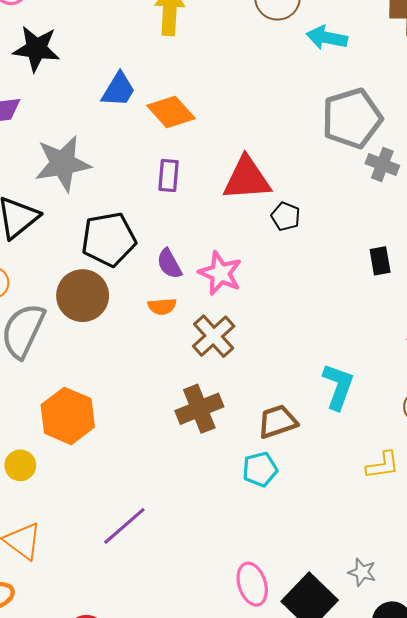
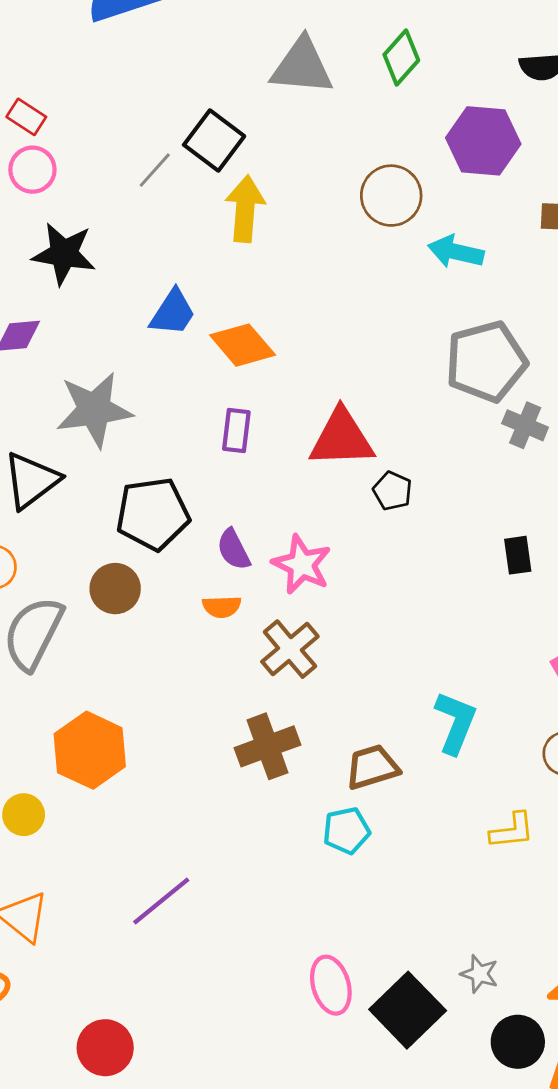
brown circle: (83, 296) -> (115, 589), size x0.7

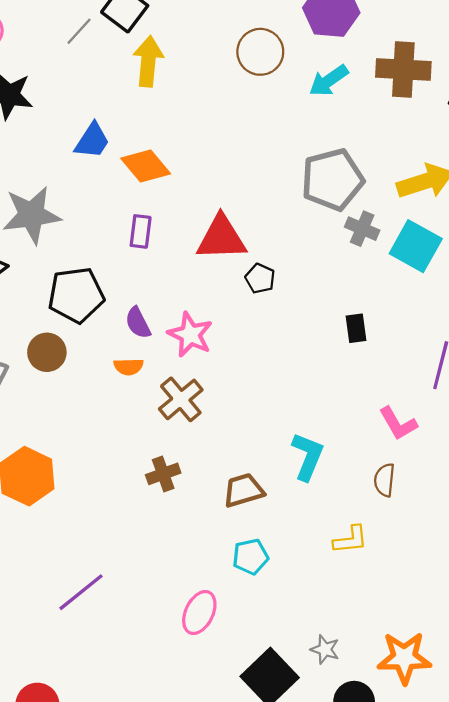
cyan arrow: (456, 252) -> (329, 81), moved, turned -48
brown cross: (268, 746) -> (163, 474), size x0.7
cyan pentagon: (346, 831) -> (250, 557), moved
pink ellipse: (331, 985) -> (199, 612), moved, turned 42

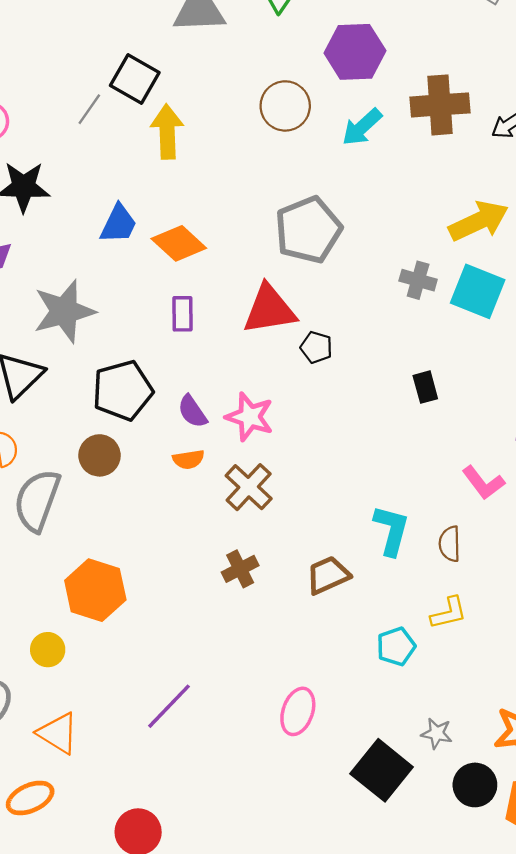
gray pentagon: (332, 180) -> (308, 230), moved
brown semicircle: (384, 480) -> (450, 544), moved
cyan pentagon: (250, 557) -> (396, 646), moved

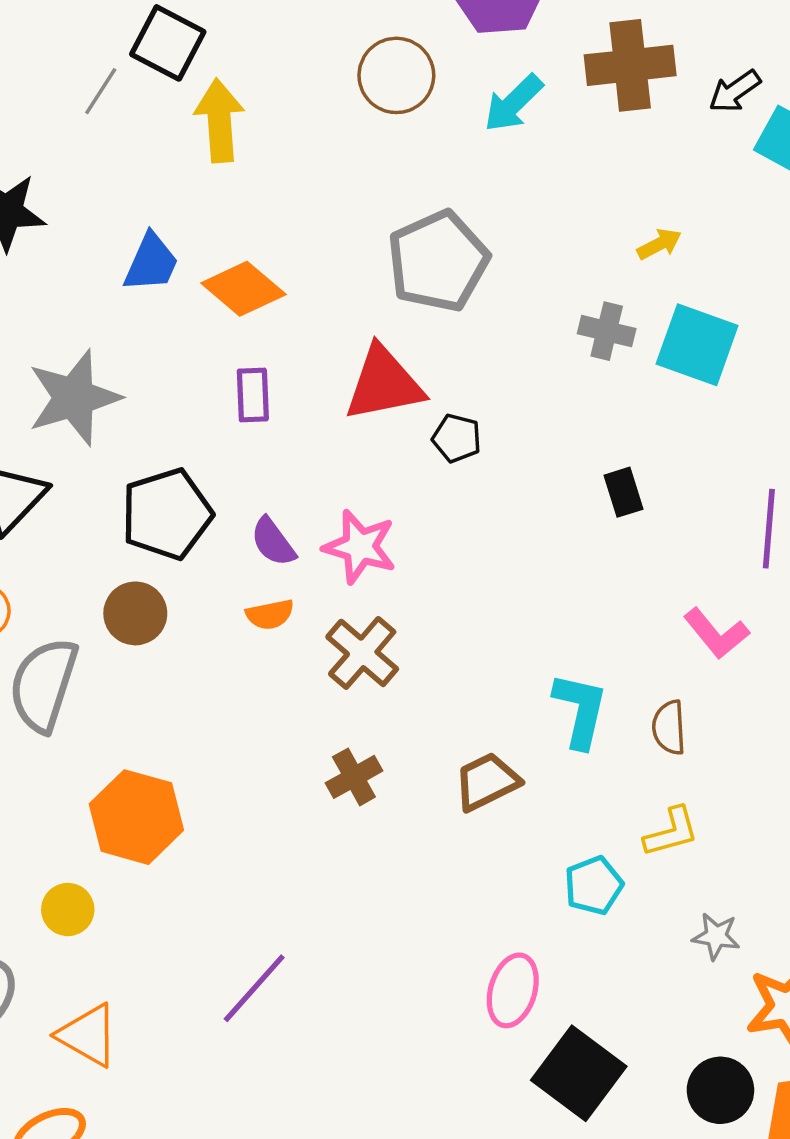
yellow arrow: (479, 221) -> (659, 244), moved, size x0.5
pink ellipse: (298, 711) -> (513, 990), moved
gray star: (437, 733) -> (716, 936), moved

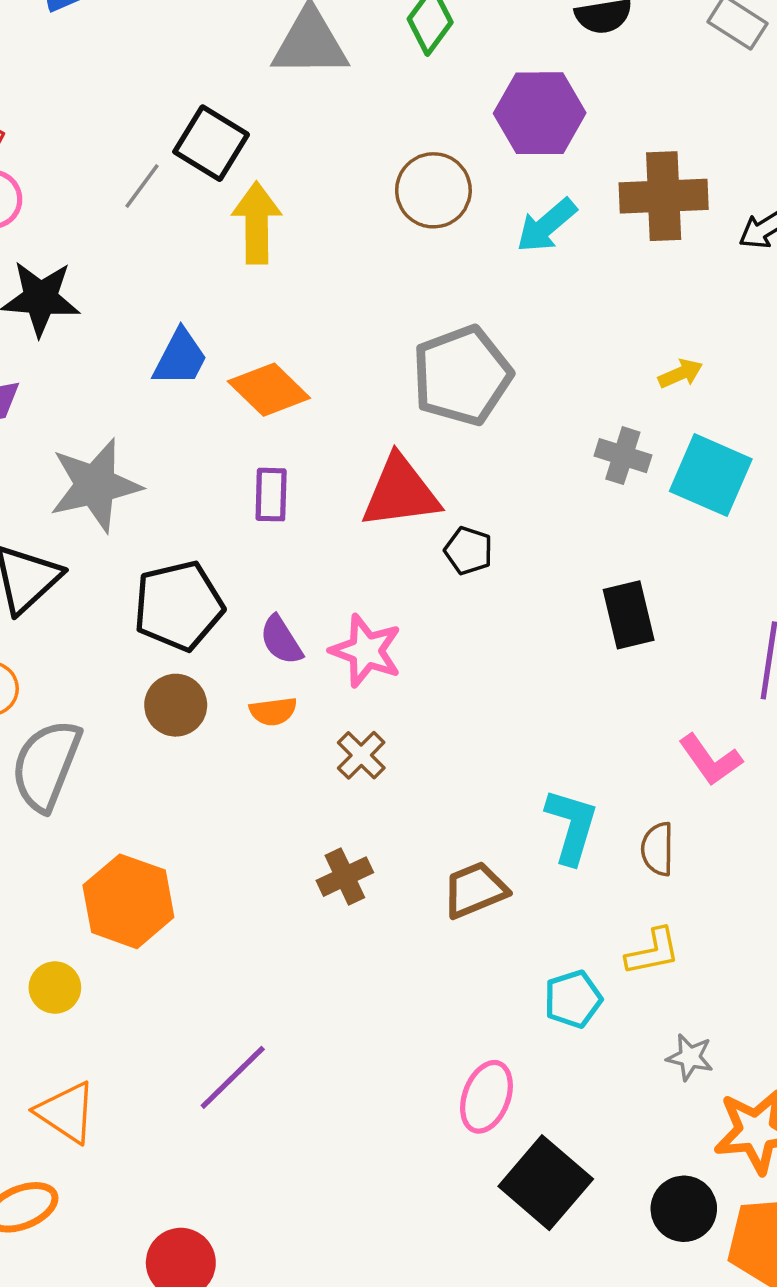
black rectangle: (623, 492) -> (629, 615), size x1.4
brown circle: (135, 613) -> (176, 705), moved
brown cross: (362, 653) -> (361, 755), size x0.7

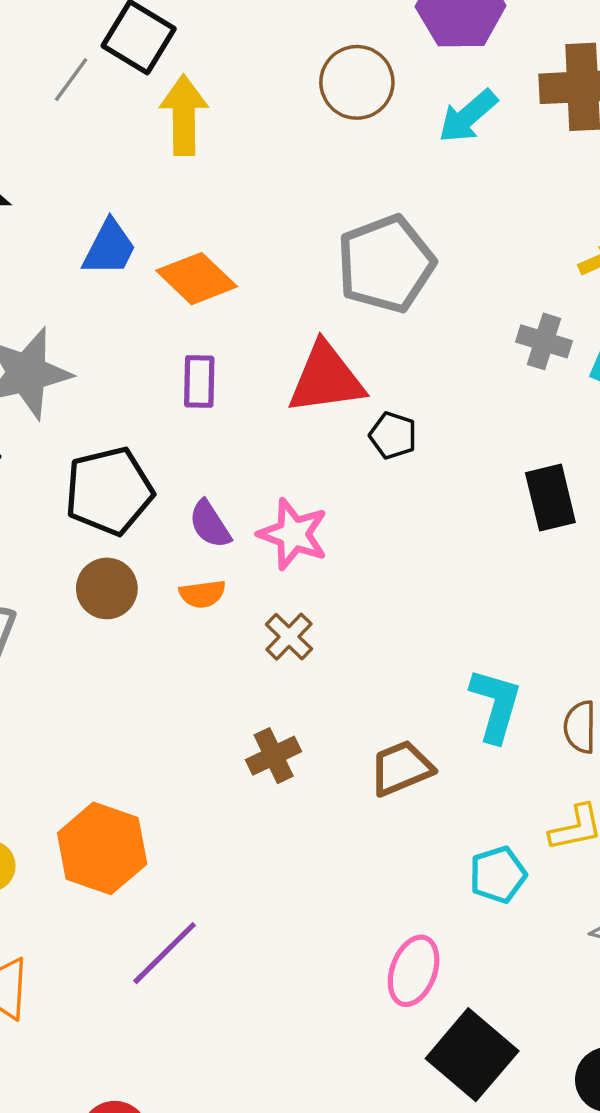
orange hexagon: (128, 901) -> (102, 848), moved

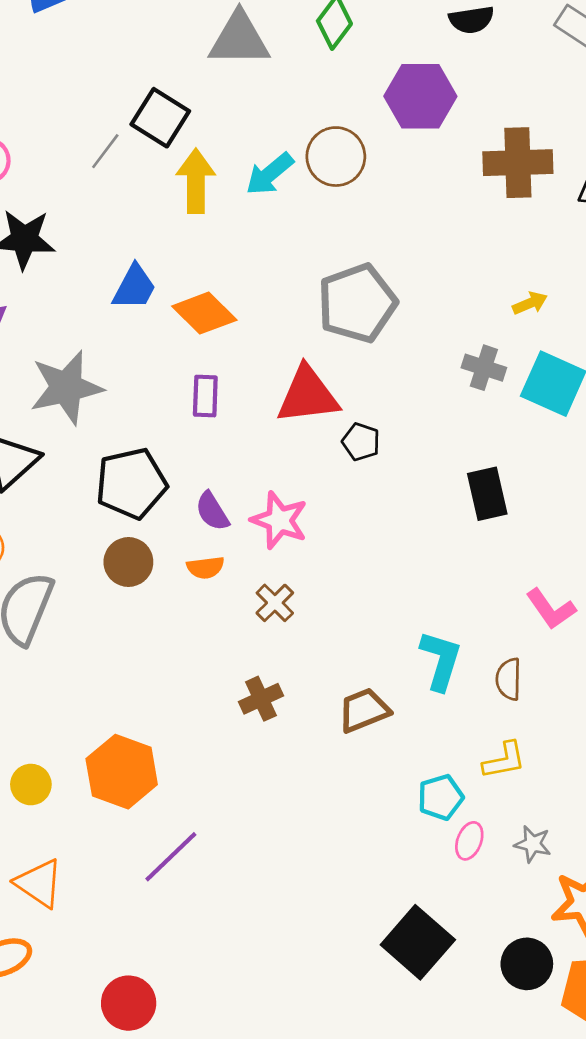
cyan arrow: (468, 116) -> (270, 174), moved
pink ellipse: (414, 971) -> (469, 841), moved, size x0.7

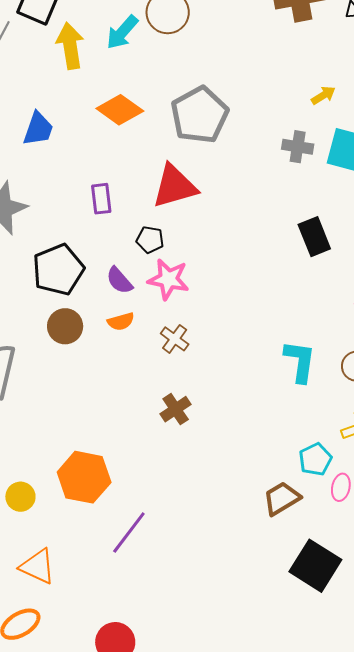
orange diamond: (204, 313) -> (120, 110), moved
black pentagon: (361, 442) -> (150, 240), moved
brown trapezoid: (364, 710) -> (282, 498), moved

